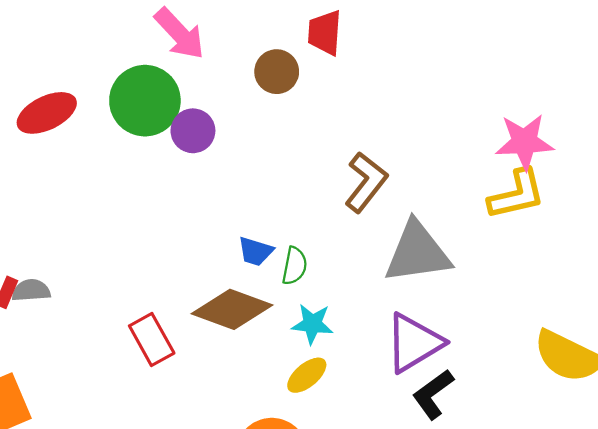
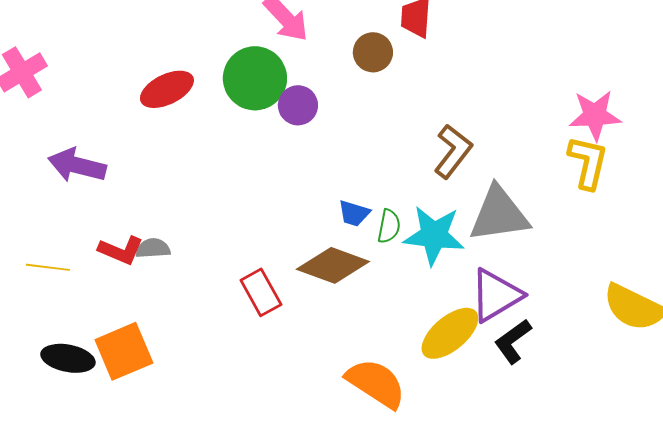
yellow L-shape: (517, 194) -> (588, 162), turned -64
cyan star: (312, 324) -> (434, 235), moved, size x1.6
yellow ellipse: (307, 375) -> (450, 333), moved, size x1.6

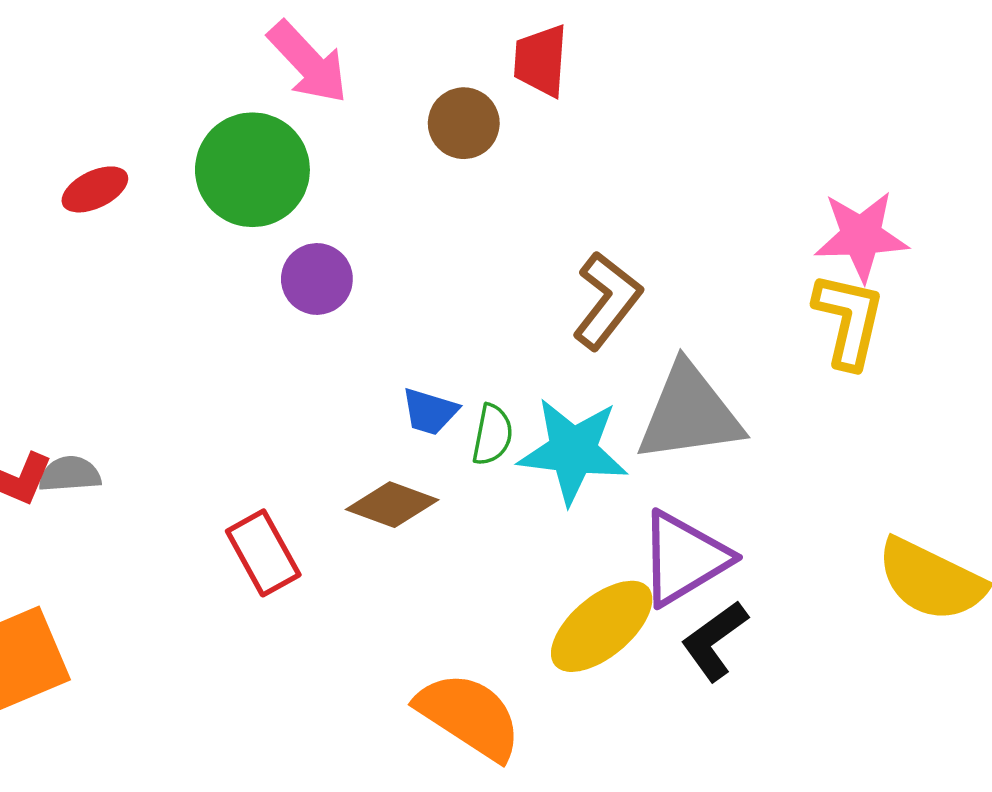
red ellipse: (167, 89) -> (95, 189), size x0.7
purple circle: (298, 105) -> (317, 279), moved
brown diamond: (333, 265) -> (392, 505), size x0.7

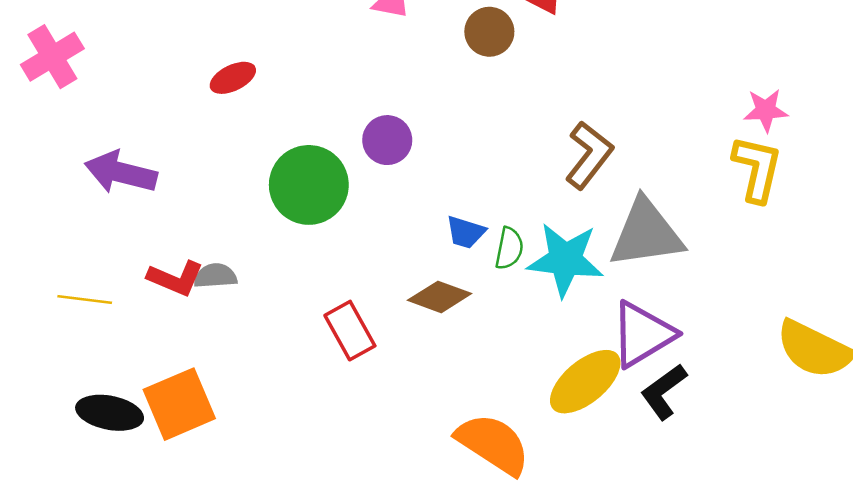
green circle: (252, 170) -> (309, 185), moved
pink star: (861, 236) -> (766, 110), size x0.7

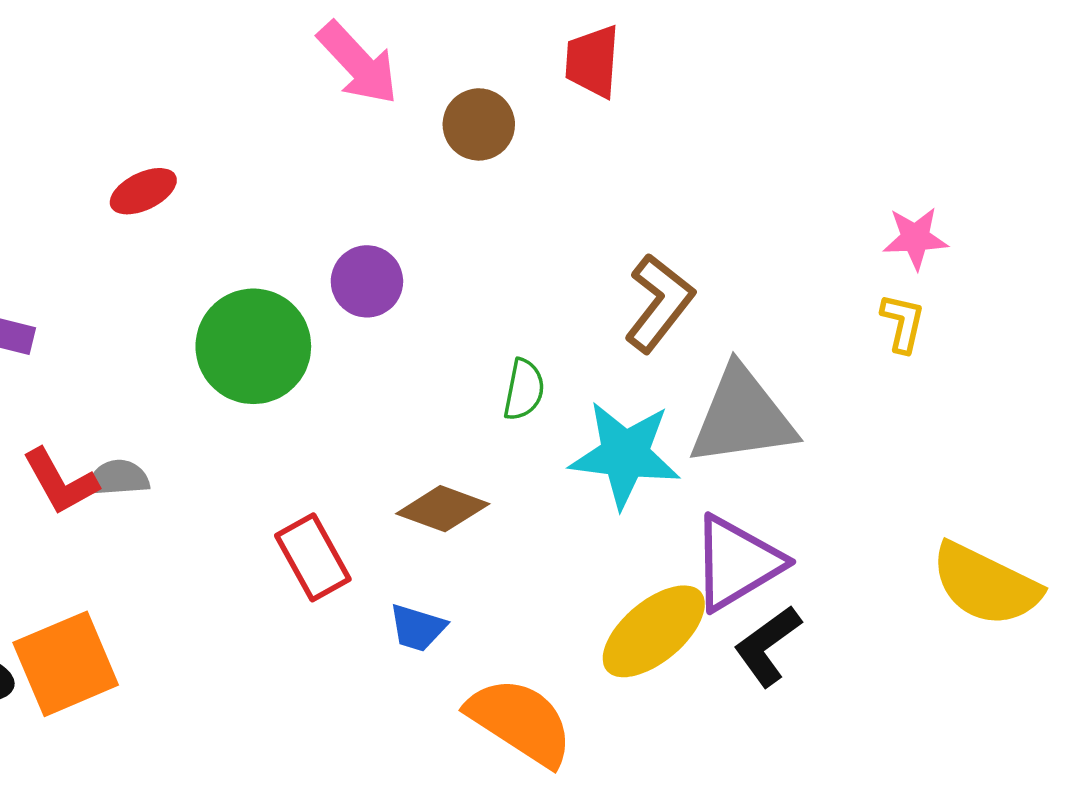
brown circle: (489, 32) -> (479, 124), moved
yellow L-shape: (757, 169) -> (903, 323), size x0.6
blue trapezoid: (466, 232) -> (417, 628), moved
green semicircle: (509, 248) -> (524, 390), moved
red L-shape: (176, 278) -> (60, 482), turned 38

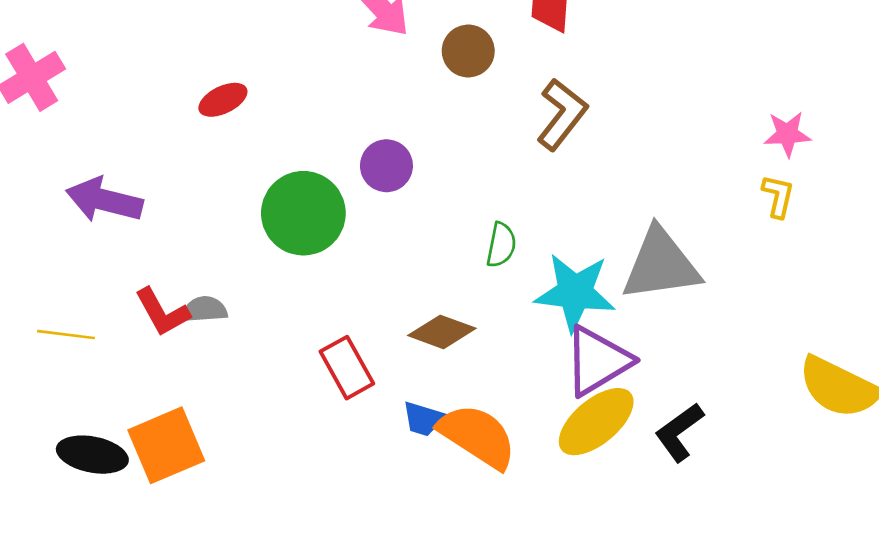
brown L-shape: (659, 303) -> (562, 114), moved
purple triangle: (737, 563) -> (597, 361), moved
orange semicircle: (520, 722) -> (477, 436), moved

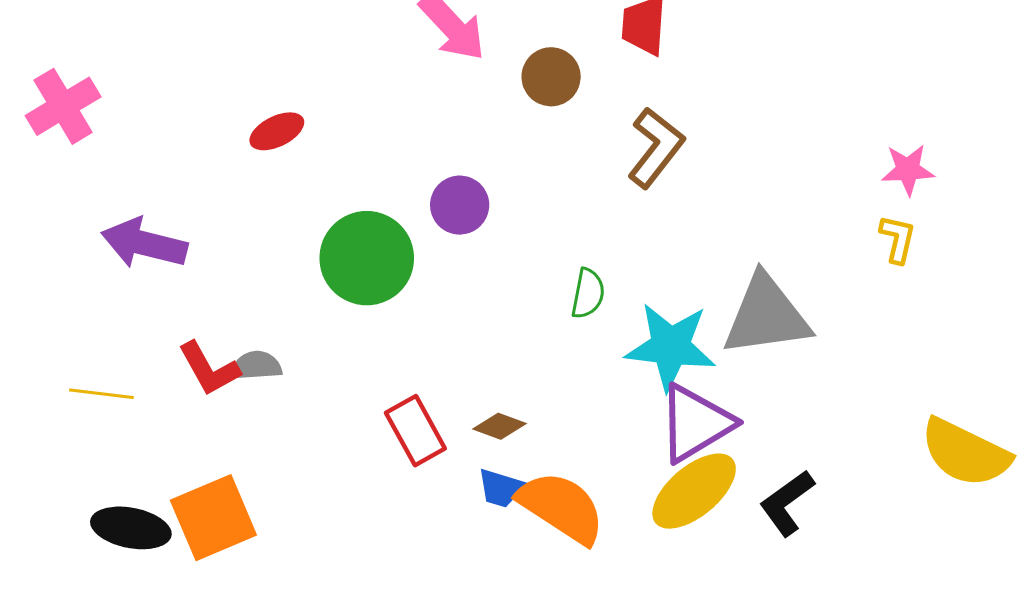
brown diamond: (442, 332) -> (499, 426), moved, size x0.7

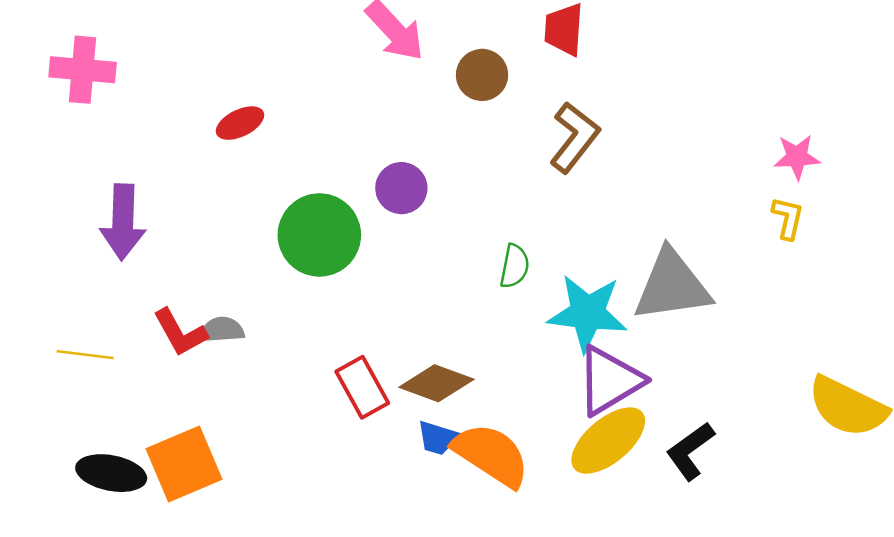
pink cross: (63, 106) -> (83, 70), moved, turned 36
purple arrow: (144, 243) -> (123, 222), turned -102
brown diamond: (499, 426) -> (436, 383), size x1.6

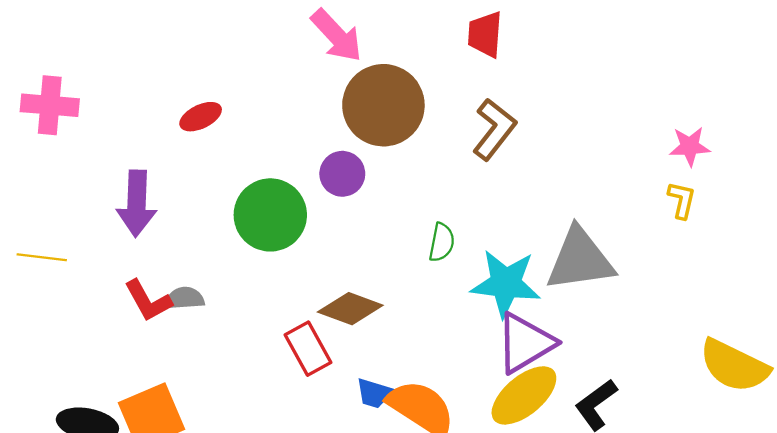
pink cross: (83, 70) -> (50, 105), moved
brown circle: (482, 75) -> (383, 105), moved, size x1.8
purple arrow: (123, 222) -> (137, 203), moved
yellow line: (85, 355) -> (42, 257), moved
brown diamond: (436, 383) -> (350, 309), moved

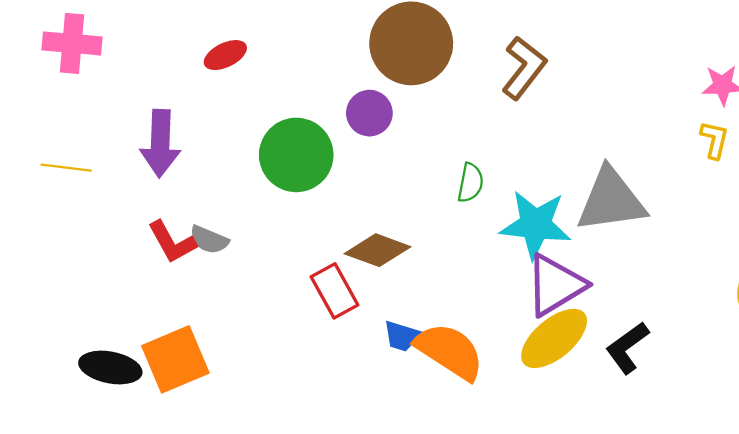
yellow line: (42, 257) -> (66, 168), moved
gray semicircle: (185, 298) -> (209, 240), turned -153

